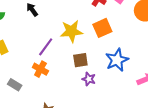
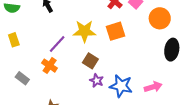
brown square: (80, 60) -> (90, 61), turned 35
blue star: (117, 60) -> (121, 86), moved, turned 30

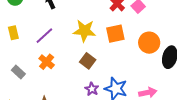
orange circle: (160, 18) -> (149, 43), moved
purple line: (57, 44) -> (44, 36), moved
purple star: (97, 81) -> (92, 89), moved

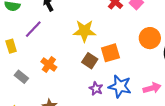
yellow rectangle: (13, 33) -> (11, 46), moved
orange square: (115, 34) -> (110, 53), moved
purple line: (44, 36) -> (33, 29), moved

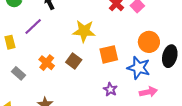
brown square: (90, 61) -> (74, 61), moved
blue star: (120, 86) -> (139, 68), moved
purple star: (96, 88) -> (110, 89), moved

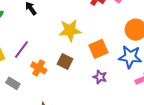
purple line: (33, 26) -> (21, 49), moved
purple star: (110, 89) -> (100, 77), moved

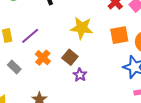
orange square: (98, 49) -> (119, 35), moved
purple star: (100, 77) -> (80, 75), moved

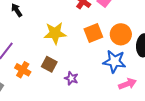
purple star: (80, 75) -> (71, 78), moved

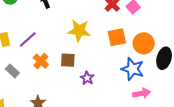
brown square: (49, 64) -> (68, 60), turned -35

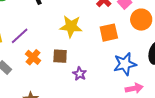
orange circle: (144, 43) -> (141, 20), moved
blue star: (133, 69) -> (125, 64), turned -30

